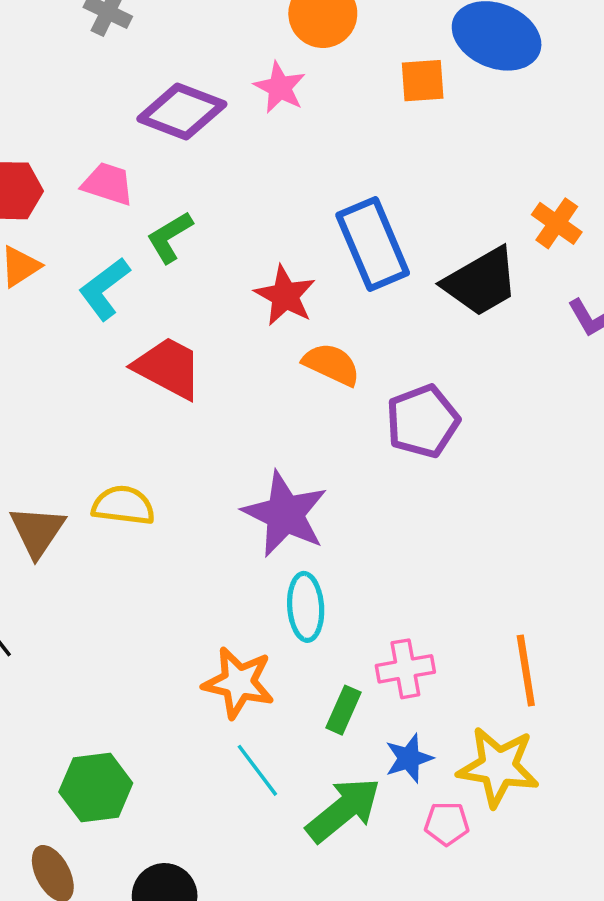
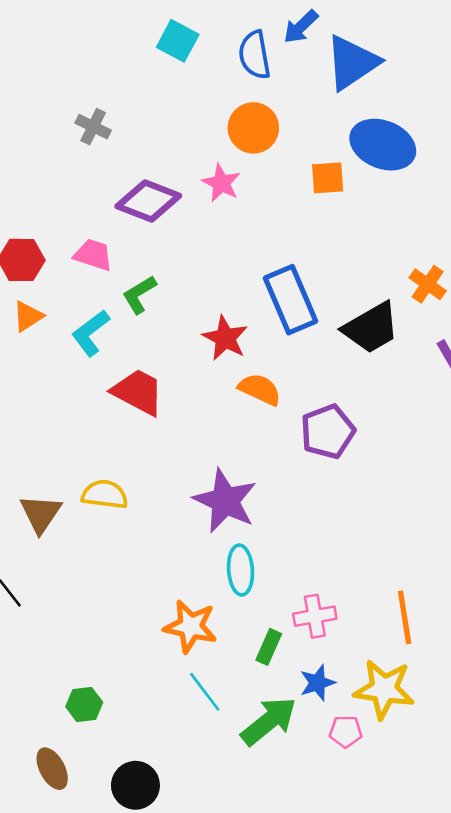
green hexagon: (96, 787) -> (84, 705), size x0.7

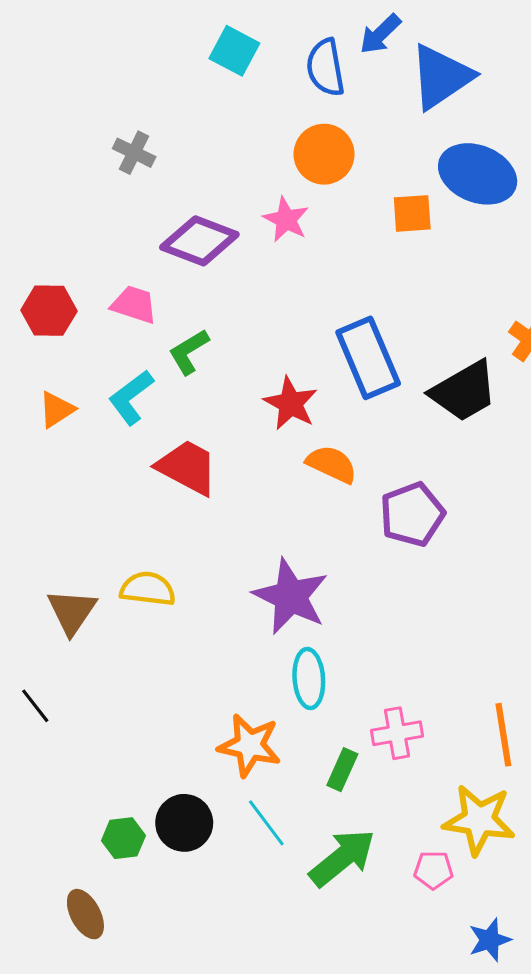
orange triangle: (28, 316) -> (57, 409), moved
blue star: (317, 683) -> (490, 940), moved
black circle: (135, 785) -> (184, 823), moved

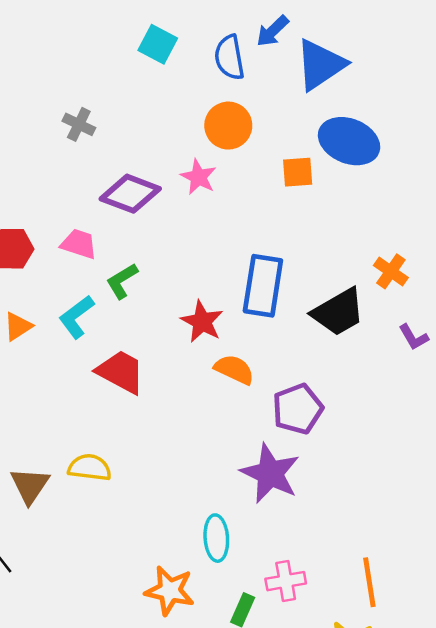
blue rectangle: (368, 358) -> (263, 286), turned 32
purple star: (291, 596) -> (270, 473), moved

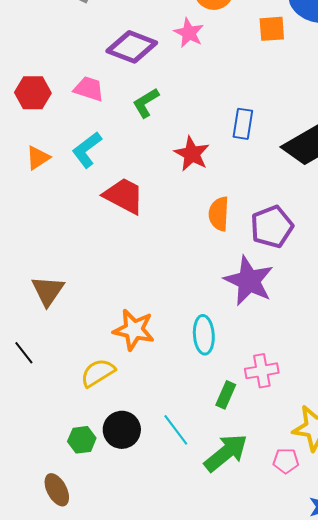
green L-shape: (122, 281) -> (146, 103), moved
blue rectangle: (263, 286) -> (243, 124), size x0.6
orange semicircle: (234, 369) -> (219, 214), moved, turned -112
yellow semicircle: (90, 467) -> (98, 373), moved, turned -39
orange star: (170, 591) -> (134, 330), moved

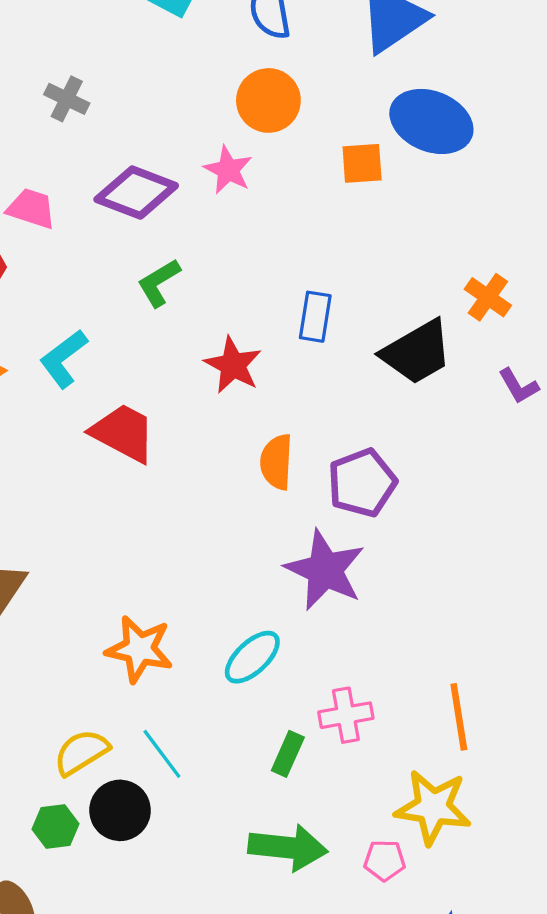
pink trapezoid: (89, 89) -> (31, 209), moved
cyan ellipse: (204, 335) -> (252, 657), turned 51
yellow semicircle: (98, 373) -> (81, 752), moved
cyan line: (176, 430) -> (162, 754), moved
green arrow: (226, 453) -> (288, 847), turned 45

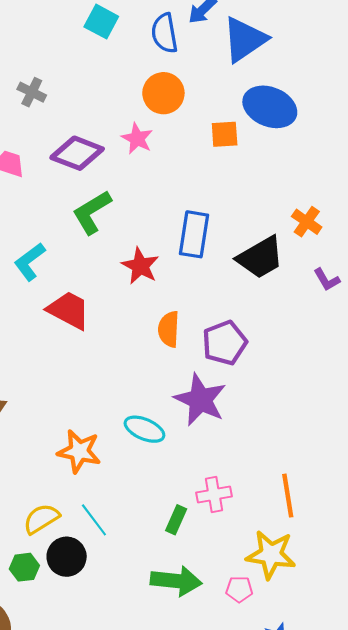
green L-shape: (159, 283) -> (92, 212), size x1.4
blue rectangle: (315, 317) -> (194, 234), size x1.4
cyan ellipse: (252, 657) -> (144, 429), moved, turned 66

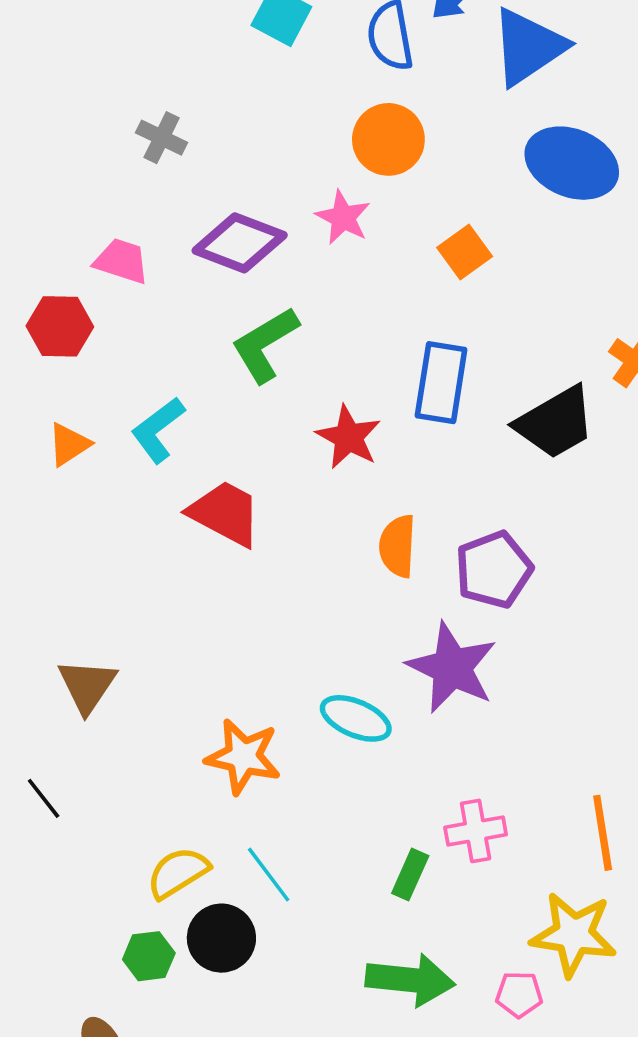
orange square: (225, 134) -> (465, 252), moved, turned -32

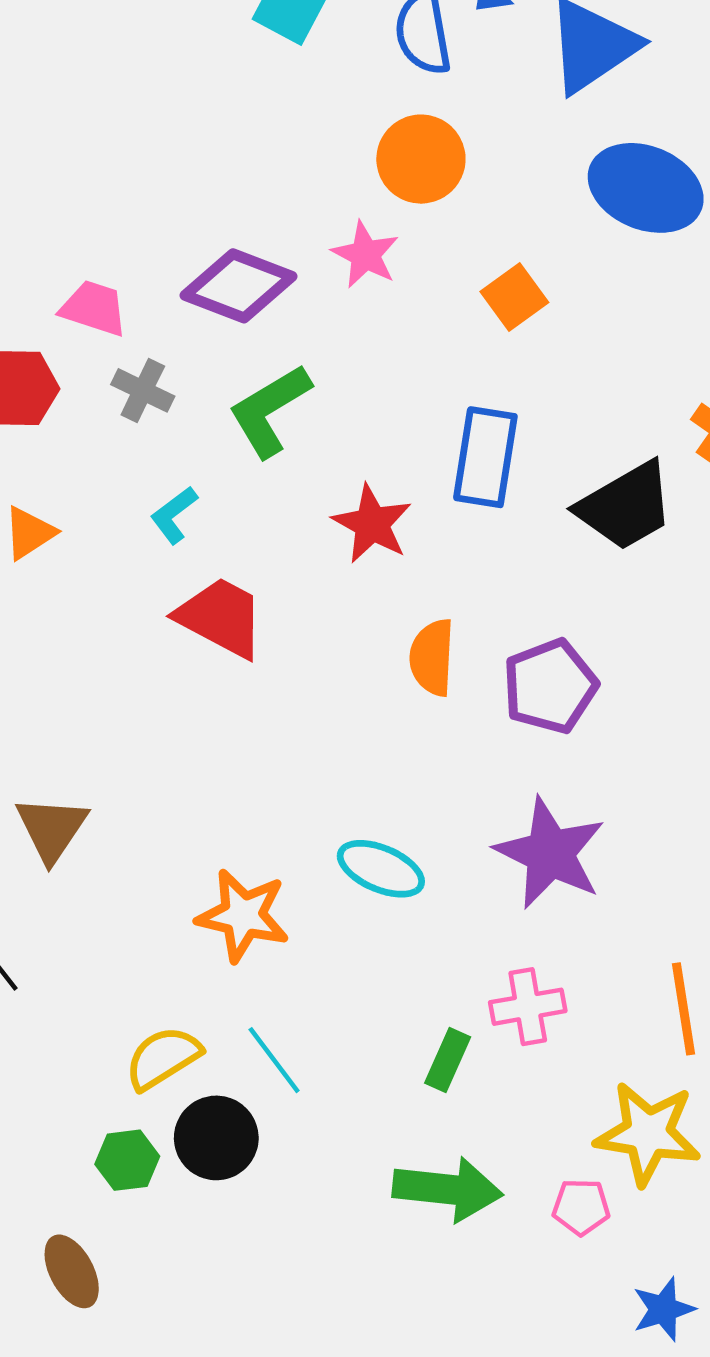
gray cross: (162, 138) -> (143, 390), moved
cyan L-shape: (158, 430) -> (174, 515), moved, size x0.7
purple star: (452, 668) -> (550, 853), moved

